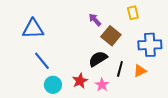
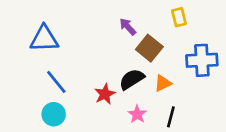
black line: (120, 69) -> (171, 117), moved
orange triangle: (140, 71) -> (163, 83), moved
red star: (80, 81) -> (105, 94), moved
cyan circle: (53, 85) -> (54, 114), moved

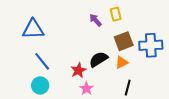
yellow rectangle: (179, 17) -> (116, 14), moved
brown square: (149, 48) -> (124, 41), moved, turned 30
pink star: (137, 114) -> (86, 89), moved

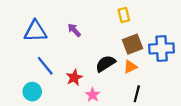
purple arrow: (95, 20) -> (74, 30), moved
red star: (78, 70) -> (74, 78), moved
cyan circle: (40, 86) -> (32, 92), moved

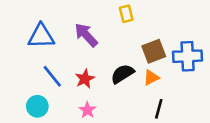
yellow rectangle: (124, 15) -> (126, 14), moved
purple arrow: (74, 30) -> (86, 35), size x1.5
red star: (74, 78) -> (85, 79), moved
pink star: (93, 95) -> (87, 110), moved

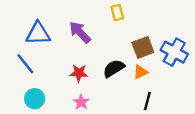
blue cross: (188, 56) -> (174, 52), turned 32
blue line: (52, 76) -> (25, 64), moved
red star: (85, 79) -> (79, 73), turned 30

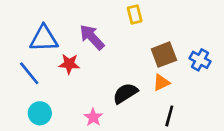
blue cross: (174, 52) -> (200, 60), size x0.7
black semicircle: (114, 68) -> (125, 93), moved
red star: (79, 73) -> (69, 64), moved

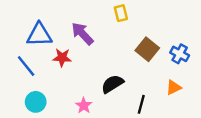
brown square: (164, 55) -> (147, 49), turned -30
orange triangle: (161, 83) -> (174, 88), moved
black line: (169, 116) -> (141, 104), moved

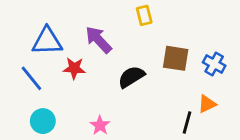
brown square: (147, 49) -> (176, 58), turned -30
black semicircle: (112, 84) -> (131, 77), moved
black line: (141, 104) -> (187, 123), moved

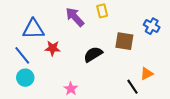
purple arrow: (98, 40) -> (75, 17), moved
blue cross: (214, 64) -> (152, 26), moved
cyan circle: (43, 121) -> (25, 78), moved
black line: (187, 123) -> (132, 87), turned -49

